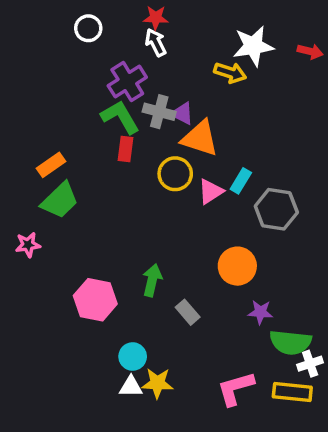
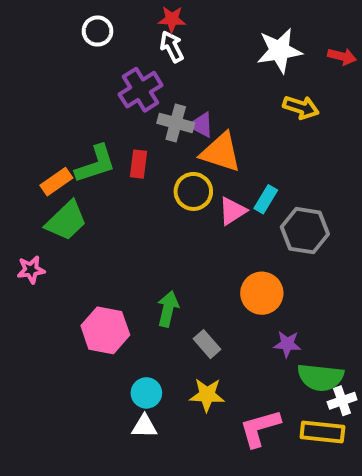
yellow arrow: (230, 73) -> (301, 107), moved
green L-shape: (120, 117) -> (96, 164), moved, turned 102
yellow star: (157, 383) -> (207, 395), moved

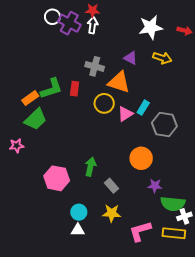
white arrow: (172, 47) -> (93, 25), turned 35
purple cross: (141, 90) -> (69, 23), moved, turned -30
purple triangle: (201, 125) -> (131, 58), moved

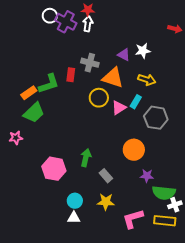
white star: (151, 27) -> (143, 51), moved, size x0.7
yellow arrow: (162, 58) -> (147, 80), moved
red rectangle: (75, 89) -> (71, 75), moved

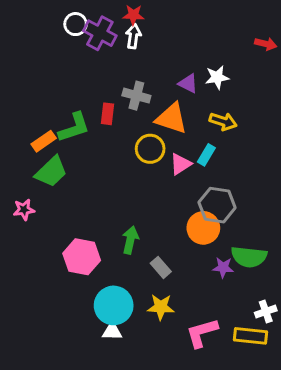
gray hexagon: (156, 118) -> (217, 205), moved
green semicircle: (164, 193) -> (249, 257), moved
cyan circle: (75, 201) -> (114, 305), size x1.6

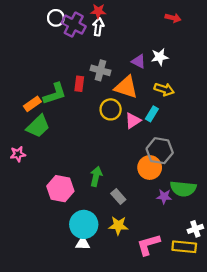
red arrow: (266, 44) -> (173, 18), moved

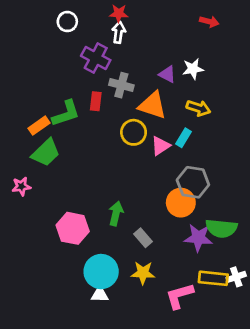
purple cross: (74, 25) -> (96, 58), moved
purple star: (164, 197) -> (198, 238), size x1.5
yellow rectangle: (184, 247) -> (213, 278), moved

